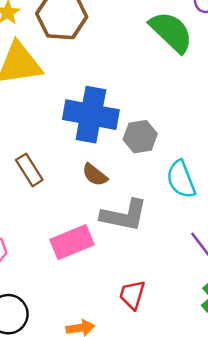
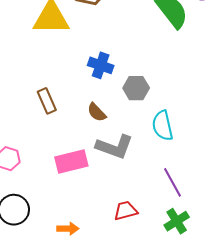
blue cross: (91, 115) -> (101, 65), size x0.6
red trapezoid: (132, 295) -> (126, 211), moved, turned 50

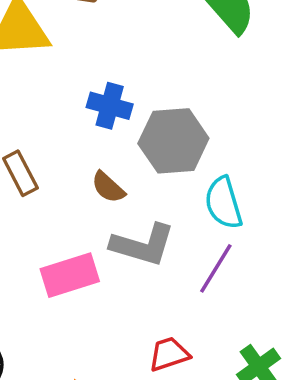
gray hexagon: (136, 88) -> (173, 141), size x1.5
purple line: (173, 182) -> (216, 268), moved, turned 64

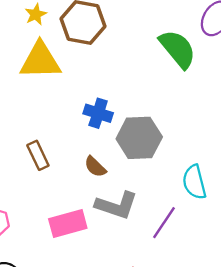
cyan semicircle: (223, 203) -> (194, 182), moved

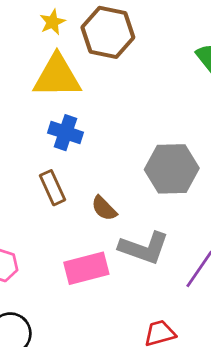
blue cross: (98, 113) -> (65, 133), moved
brown semicircle: (95, 167) -> (104, 208), moved

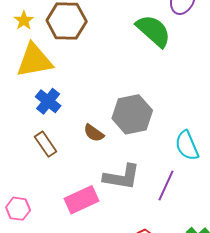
blue cross: (65, 133) -> (48, 101), turned 30
brown semicircle: (104, 208) -> (94, 133), moved

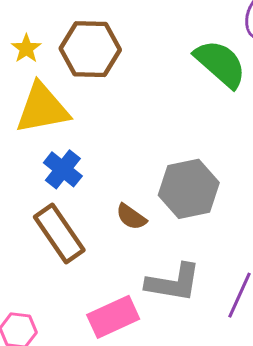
brown rectangle: (46, 144) -> (59, 233), size x1.5

